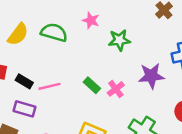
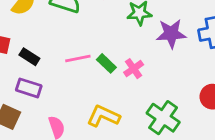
purple star: (151, 76) -> (171, 34), moved
pink line: (49, 86) -> (78, 58), moved

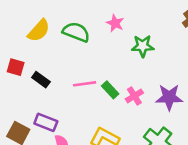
purple star: (171, 34) -> (169, 97), moved
purple rectangle: (29, 88) -> (46, 122), moved

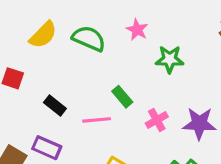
black rectangle: (41, 80) -> (55, 106), moved
pink line: (85, 84) -> (97, 120), moved
green rectangle: (110, 90) -> (122, 97), moved

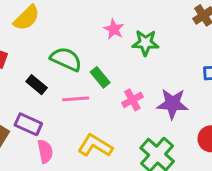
pink star: (137, 30) -> (114, 29), moved
green semicircle: (89, 39) -> (66, 59), moved

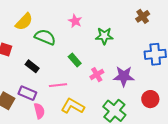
pink star: (114, 29) -> (75, 21), moved
green semicircle: (66, 59) -> (45, 37), moved
pink line: (76, 99) -> (58, 85), moved

